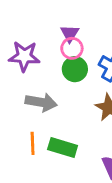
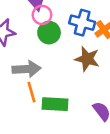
orange line: (33, 143) -> (31, 92), moved

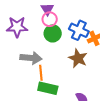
orange line: (31, 92) -> (41, 73), moved

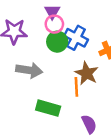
blue cross: (79, 30) -> (76, 38), moved
orange line: (41, 73) -> (76, 87), moved

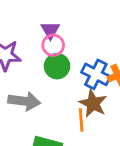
blue cross: (76, 38) -> (96, 74), moved

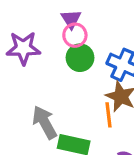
gray arrow: (24, 101) -> (45, 122), moved, turned -124

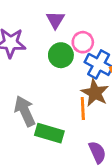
pink circle: (75, 35) -> (83, 42), moved

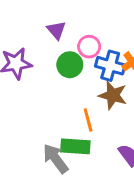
orange line: (83, 109) -> (88, 120), moved
gray arrow: (25, 111) -> (56, 159), moved

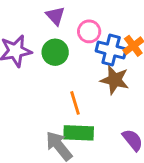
green circle: (70, 65) -> (55, 52), moved
orange line: (88, 120) -> (75, 103), moved

